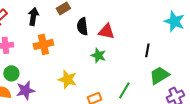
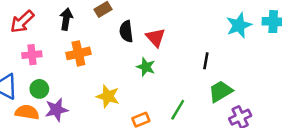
cyan star: (174, 21) -> (239, 25), turned 30
red triangle: (106, 31) -> (156, 38), turned 36

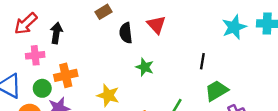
black arrow: (66, 19) -> (56, 33), moved
red triangle: (156, 38) -> (156, 25), moved
orange cross: (78, 53) -> (66, 75), moved

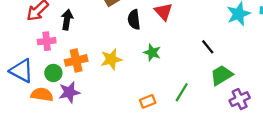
black line: (202, 61) -> (208, 47), turned -49
yellow star: (108, 95) -> (111, 59), moved, turned -30

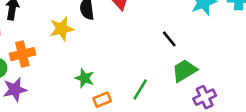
green star: (152, 53) -> (84, 78), moved
yellow star: (111, 59) -> (62, 29), moved

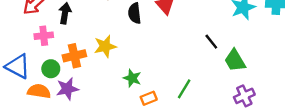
yellow star: (62, 29) -> (105, 46), moved
green trapezoid: (184, 71) -> (235, 60), moved, turned -90

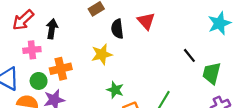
yellow star: (105, 46) -> (102, 54), moved
green trapezoid: (235, 60) -> (212, 73), turned 45

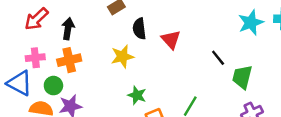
red triangle: (146, 21) -> (171, 40), moved
pink cross: (32, 50) -> (35, 58), moved
orange cross: (61, 69) -> (69, 60), moved

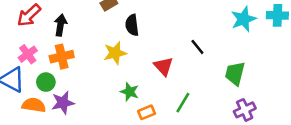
red triangle: (171, 40) -> (163, 66), moved
pink cross: (35, 58) -> (28, 54), turned -30
black line: (218, 58) -> (197, 47), moved

